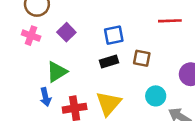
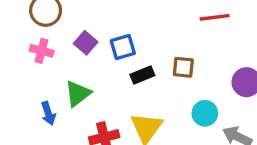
blue square: (114, 35) -> (123, 47), moved
blue arrow: (45, 97) -> (48, 113), moved

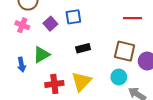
blue square: (123, 47) -> (73, 17), moved
brown square: (183, 67) -> (125, 51), moved, size x1.5

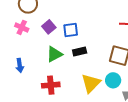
blue square: (73, 17) -> (71, 30), moved
green triangle: (41, 55) -> (54, 54), moved
yellow triangle: (81, 81) -> (91, 83), moved

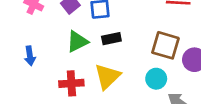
yellow triangle: (91, 83) -> (107, 76), moved

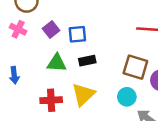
green triangle: (77, 42) -> (57, 63), turned 30

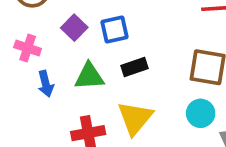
pink cross: (18, 29) -> (28, 48), moved
blue arrow: (14, 75) -> (46, 84), moved

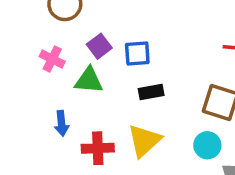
green triangle: (89, 76) -> (89, 80), moved
blue arrow: (46, 84) -> (62, 123), moved

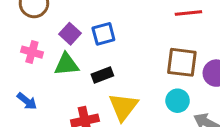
black rectangle: (151, 92) -> (102, 75), moved
blue arrow: (62, 123) -> (27, 101), moved, turned -35

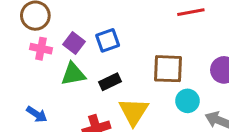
pink cross: (32, 52) -> (41, 49), moved
brown square: (182, 62) -> (168, 69), moved

